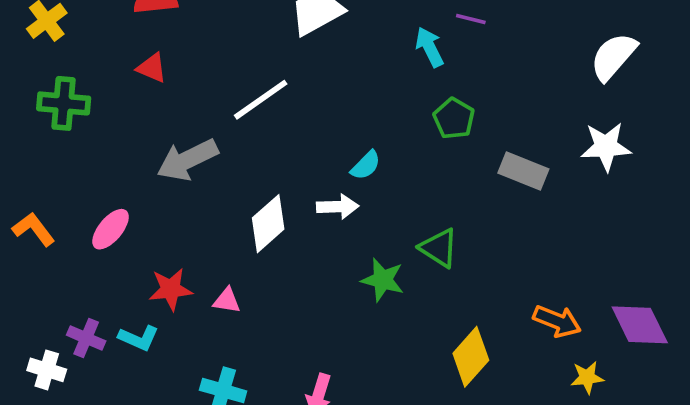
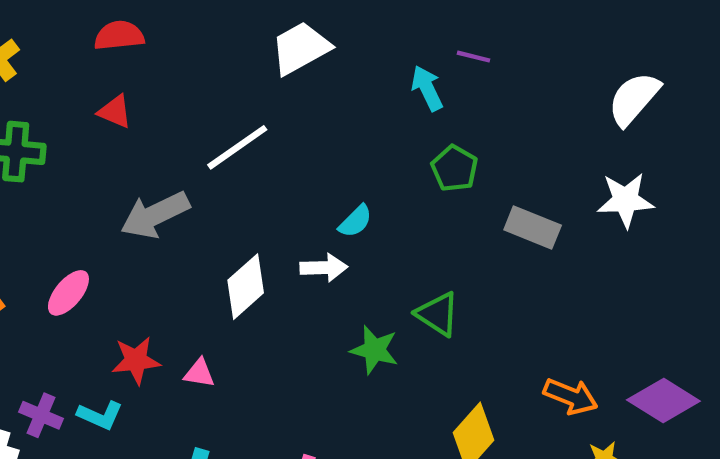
purple diamond: (640, 325) -> (663, 400), turned -32

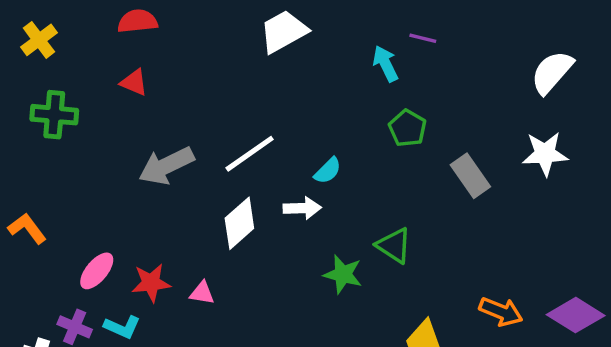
white line: (237, 147) -> (250, 154), moved
gray rectangle: (533, 227) -> (470, 176), turned 33
pink ellipse: (68, 293) -> (97, 271), moved

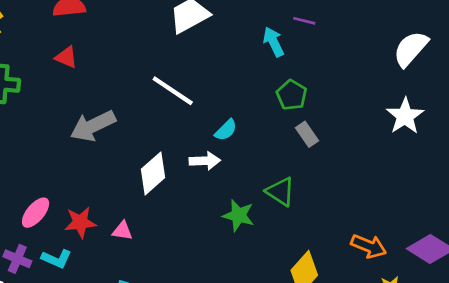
white line: (250, 154) -> (173, 91), moved, turned 69
white star: (545, 154) -> (405, 116), turned -30
gray rectangle: (470, 176) -> (307, 134), moved, size x0.7

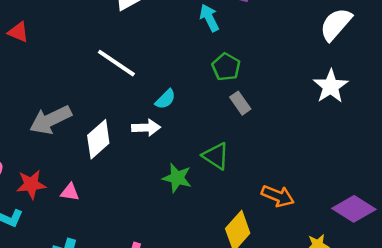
gray arrow: (93, 126) -> (51, 120), moved
orange arrow: (369, 246) -> (278, 196), moved

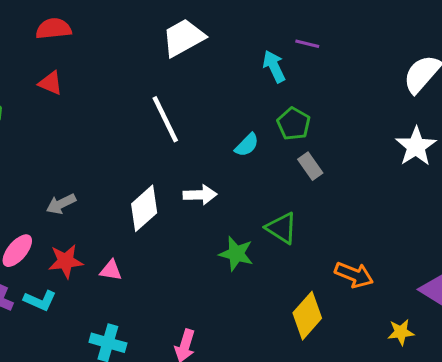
white line: (116, 63) -> (165, 119), turned 30
cyan semicircle: (165, 99) -> (247, 145), moved
gray arrow: (51, 120) -> (61, 204), moved, size x0.6

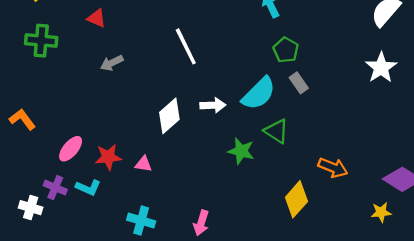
cyan semicircle: (247, 145) -> (259, 93), moved, size x1.8
gray arrow: (61, 204) -> (112, 63), moved
yellow star: (401, 332) -> (381, 212), moved

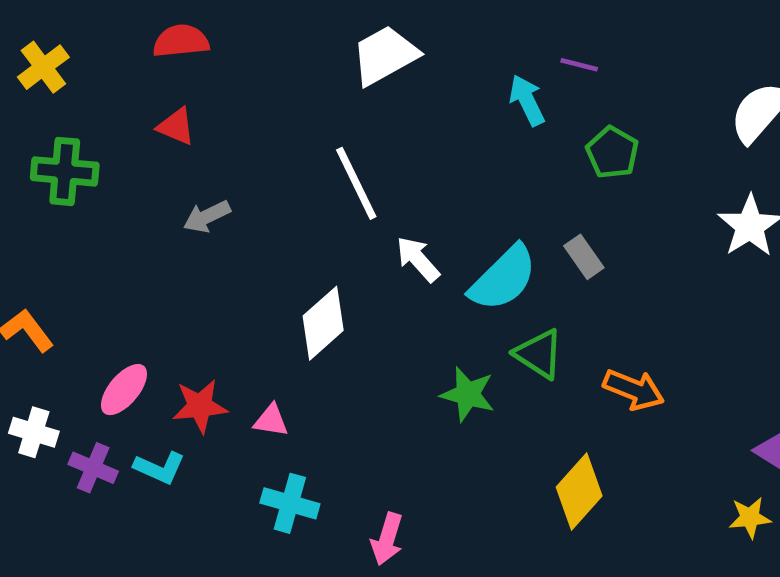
green pentagon: (286, 50) -> (612, 152), moved
white arrow: (213, 105) -> (418, 259), moved, turned -130
orange arrow: (333, 168) -> (634, 390), moved
white cross: (31, 208) -> (34, 432), moved
cyan cross: (141, 221) -> (290, 503), moved

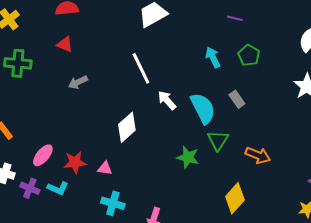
cyan arrow: (527, 100) -> (213, 57), moved
cyan semicircle: (503, 278) -> (203, 108), turned -72
green triangle: (539, 354) -> (218, 140), turned 30

